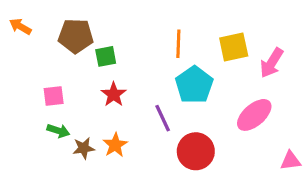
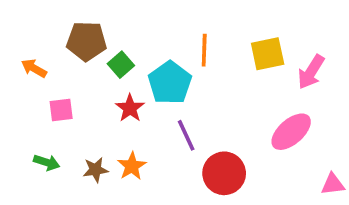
orange arrow: (20, 26) -> (34, 68), moved
green square: (106, 56) -> (121, 65), turned -30
cyan pentagon: (194, 85) -> (170, 83), moved
green arrow: (58, 131) -> (47, 162), moved

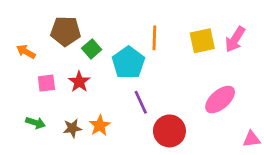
pink arrow: (311, 72) -> (235, 39), moved
red star: (130, 108) -> (79, 82), moved

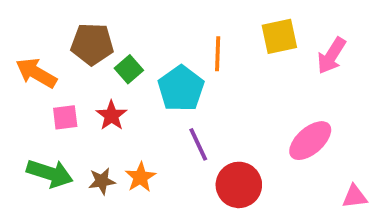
yellow square: (202, 41) -> (279, 36), moved
orange arrow: (26, 52) -> (36, 73), size x1.5
green arrow: (35, 123) -> (50, 173), size x1.6

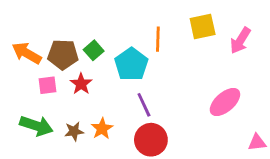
brown pentagon: (92, 44) -> (63, 54), moved
red circle: (239, 185) -> (151, 140), moved

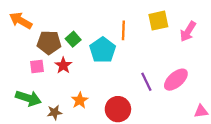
orange arrow: (27, 53) -> (21, 21), moved
purple line: (144, 105) -> (146, 82), moved
brown star: (74, 131) -> (55, 112), moved

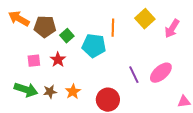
yellow square: (158, 21) -> (145, 19), turned -30
brown pentagon: (49, 42) -> (45, 27), moved
cyan pentagon: (103, 50) -> (94, 46), turned -30
brown star: (55, 112) -> (50, 92), moved

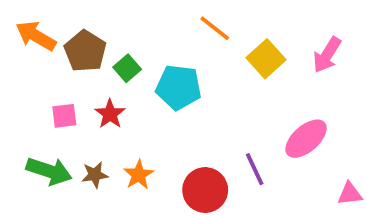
yellow square: (145, 19) -> (266, 59), moved
brown pentagon: (45, 27) -> (85, 51), turned 30
orange line: (113, 28) -> (215, 28), moved, turned -54
purple line: (134, 75) -> (255, 169), moved

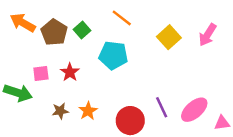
orange line: (215, 28) -> (122, 18), moved
green square: (127, 68) -> (82, 30), moved
pink ellipse: (306, 139) -> (194, 110), moved
green arrow: (49, 171) -> (18, 93), moved

